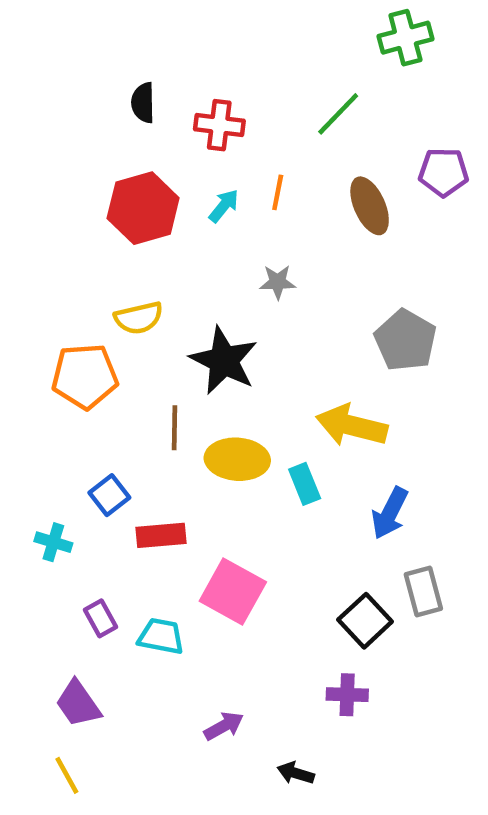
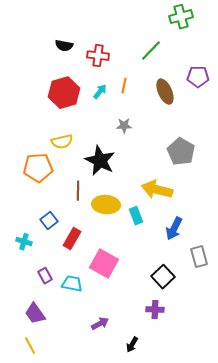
black semicircle: (143, 103) -> (64, 46), turned -78
red rectangle: (161, 535) -> (72, 239), turned -55
gray rectangle: (423, 592) -> (199, 257), moved
black arrow: (296, 773) -> (132, 345), turned -77

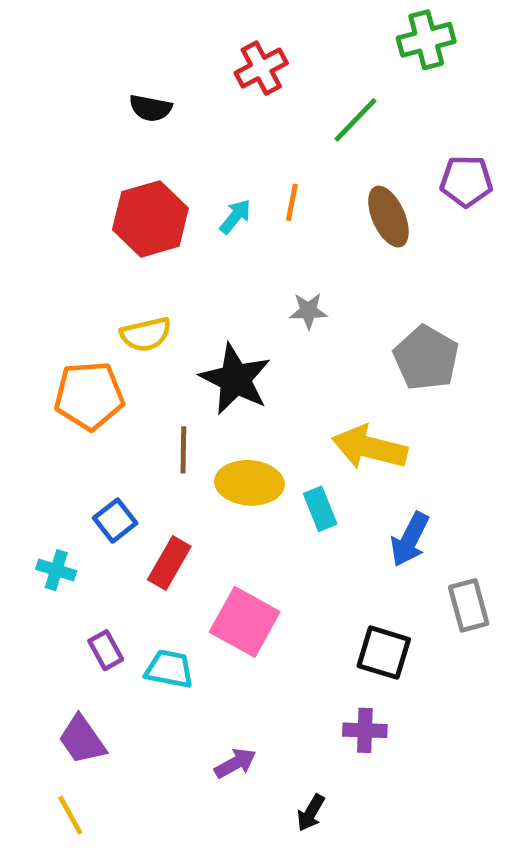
red cross: (98, 56) -> (261, 68), moved, turned -35
gray star: (124, 126) -> (308, 311), moved
black square: (163, 277) -> (384, 653), turned -30

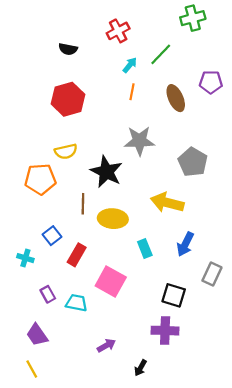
cyan arrow: (235, 217) -> (130, 65), moved
gray star: (308, 311) -> (139, 141), size x1.8
cyan rectangle: (320, 509) -> (145, 248), moved
gray rectangle: (469, 605) -> (212, 274), turned 40
purple cross: (365, 730) -> (165, 331), size x1.4

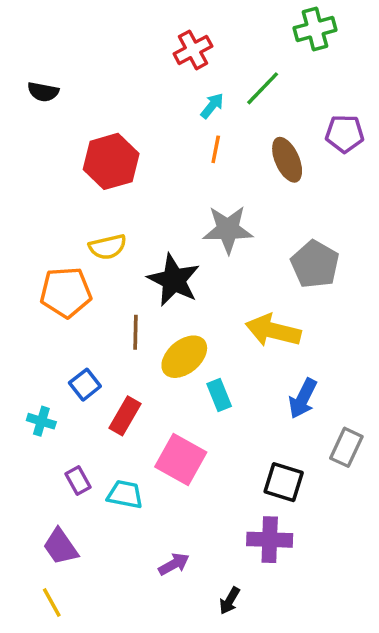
black semicircle: (68, 49) -> (43, 92), moved
yellow ellipse: (113, 219) -> (184, 357), turned -44
cyan rectangle: (145, 248) -> (219, 395), moved

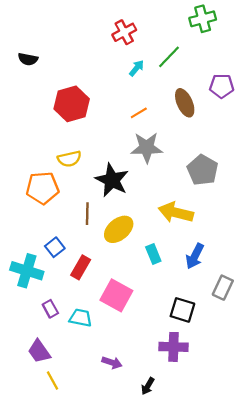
orange line: (216, 149) -> (139, 113), moved, turned 48
cyan rectangle: (219, 395) -> (153, 254), moved
cyan cross: (41, 421) -> (27, 271), size x1.8
purple arrow: (174, 564) -> (112, 363), turned 48
yellow line: (52, 602) -> (53, 380), moved

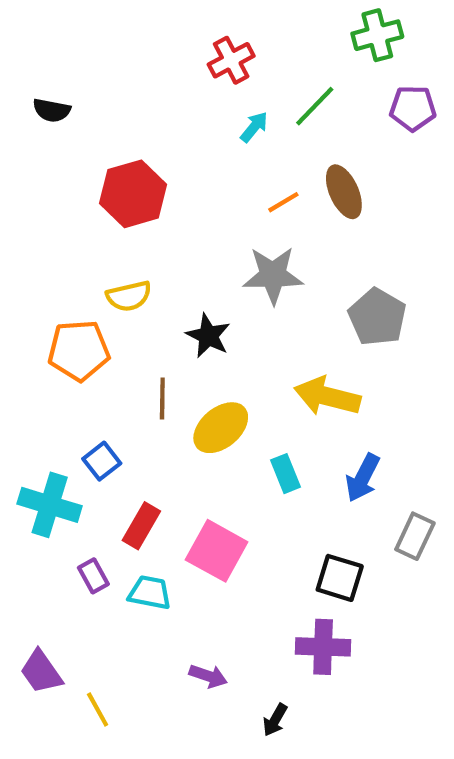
purple pentagon: (222, 86) -> (413, 108), moved
orange line: (139, 113) -> (283, 202), moved
black star: (112, 180) -> (208, 336), size x0.7
red rectangle: (81, 267) -> (141, 526), moved
purple trapezoid: (39, 351) -> (41, 672), moved

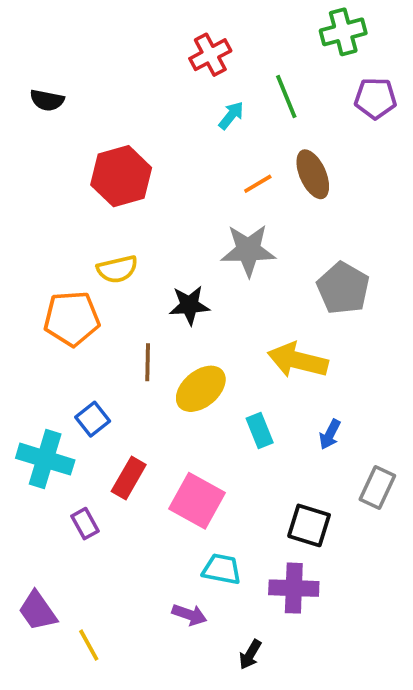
green line: (315, 106) -> (286, 96), turned -66
black star: (208, 336) -> (189, 305), turned -30
blue arrow: (363, 478) -> (330, 434), size x0.7
cyan trapezoid: (150, 593) -> (222, 569), moved

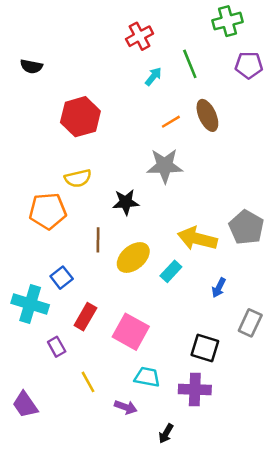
gray pentagon: (343, 288) -> (246, 227), moved
cyan rectangle: (260, 431) -> (171, 271), moved, turned 65
yellow line: (89, 645) -> (88, 382), moved

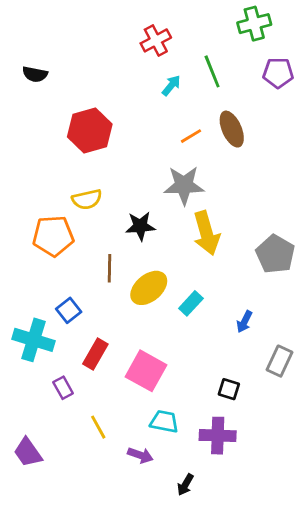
yellow arrow: (197, 239) -> (206, 233), moved, turned -120
black square: (205, 348) -> (229, 389), size x0.7

